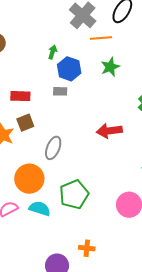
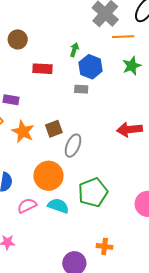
red rectangle: (20, 96) -> (42, 69), moved
brown square: (25, 123) -> (54, 129), moved

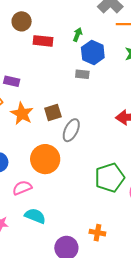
red rectangle: (42, 69) -> (43, 41), moved
green pentagon: (93, 192) -> (110, 178), moved
cyan semicircle: (58, 206) -> (35, 216), moved

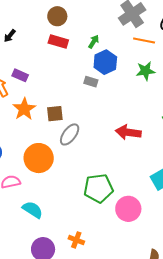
brown circle: (22, 21) -> (57, 16), moved
cyan semicircle: (35, 216) -> (33, 210), moved

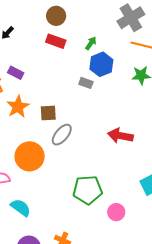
pink circle: (128, 209) -> (116, 212), size x0.7

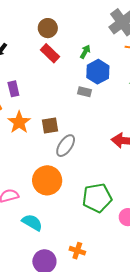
red rectangle: (56, 41) -> (50, 53), turned 30
purple rectangle: (16, 73) -> (13, 89), turned 56
orange circle: (30, 156) -> (47, 180), moved

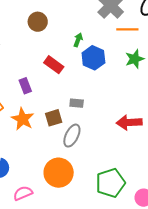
red rectangle: (50, 53) -> (54, 65), moved
purple rectangle: (13, 89) -> (25, 86), moved
gray rectangle: (84, 92) -> (77, 103), moved

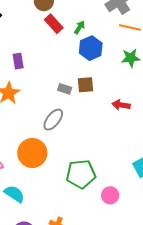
red rectangle: (54, 65) -> (54, 24), moved
brown square: (54, 118) -> (85, 85), moved
red arrow: (129, 122) -> (121, 105), moved, size x0.7

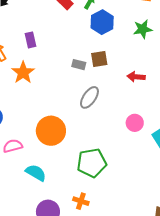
gray ellipse: (53, 120) -> (89, 97), moved
green pentagon: (81, 174) -> (92, 163), moved
pink circle: (110, 195) -> (135, 123), moved

